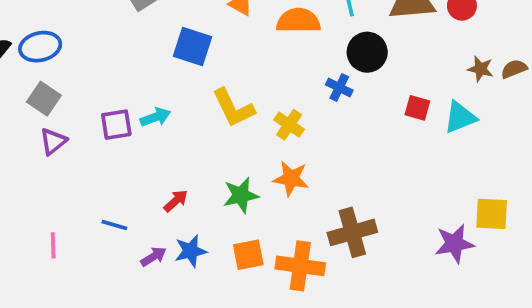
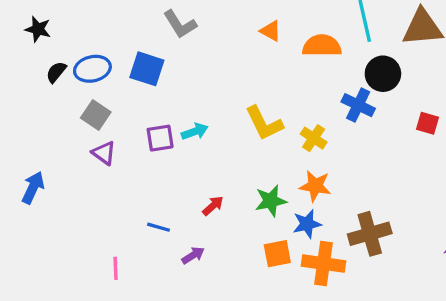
blue square: (192, 47) -> (147, 69), moved
blue cross: (339, 87) -> (358, 105), size x1.4
purple triangle: (53, 141) -> (104, 153), turned -45
pink line: (53, 245) -> (116, 268), moved
blue star: (191, 251) -> (307, 224), moved

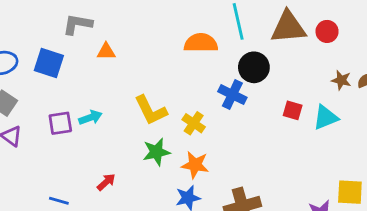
gray L-shape: (180, 24) -> (78, 24), turned 132
orange triangle: (271, 31) -> (106, 52), moved, turned -30
green star: (271, 201) -> (156, 152), moved

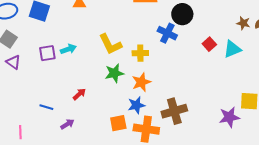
red square: (293, 110) -> (209, 44), turned 32
yellow cross: (194, 123) -> (140, 53), turned -35
orange star: (195, 165) -> (141, 82), turned -30

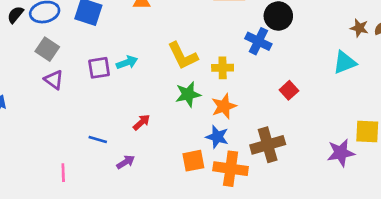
red square: (209, 44) -> (289, 90), moved
blue star: (136, 105) -> (217, 137), turned 30

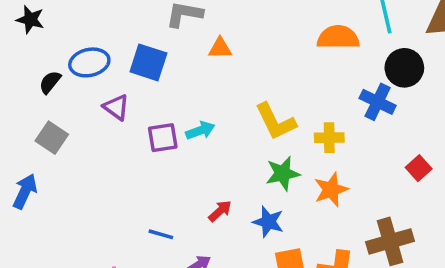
black semicircle: (15, 15) -> (50, 82), moved
gray square: (47, 49) -> (52, 138), moved
purple triangle: (54, 80) -> (116, 107), moved
blue star: (217, 137) -> (268, 222), moved

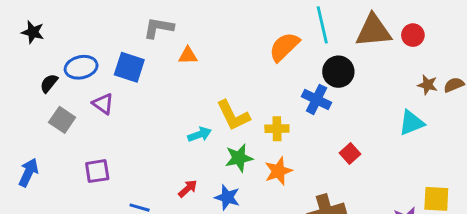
orange semicircle: (338, 37) -> (284, 47), turned -44
cyan arrow: (200, 130) -> (199, 134), moved
gray square: (52, 138) -> (62, 120), moved
purple square: (163, 138) -> (97, 171), moved

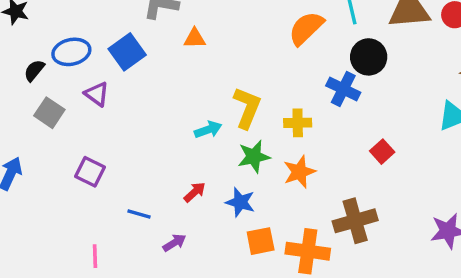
blue square: (129, 67) -> (127, 52), turned 36
yellow L-shape: (233, 115) -> (247, 108), turned -132
purple square: (97, 171) -> (90, 172), turned 35

